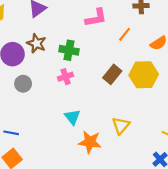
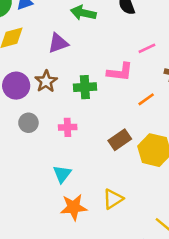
green cross: (69, 50) -> (85, 87), moved, turned -30
gray circle: (23, 84) -> (28, 123), moved
orange star: (90, 142) -> (74, 207), turned -30

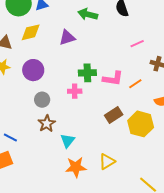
pink L-shape: (120, 72) -> (113, 79), moved
brown star: (46, 81) -> (47, 124), moved
pink cross: (68, 127) -> (75, 91), moved

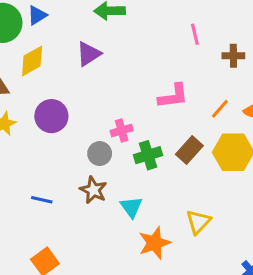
pink line: (137, 44) -> (195, 34), turned -64
green cross: (87, 73) -> (148, 155), moved
orange line: (135, 84) -> (220, 109), moved
gray circle: (42, 100) -> (100, 154), moved
blue line: (10, 137) -> (42, 200), moved

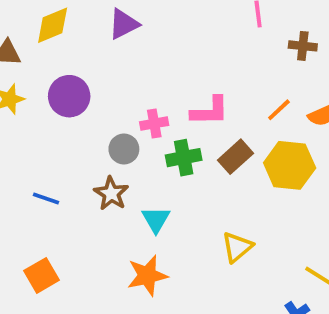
pink L-shape: (173, 96) -> (210, 111), moved
orange star: (154, 243) -> (147, 276), moved

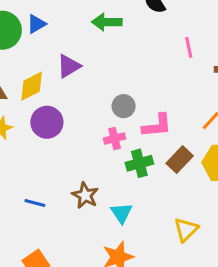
purple triangle: (124, 24) -> (69, 66), moved
yellow diamond: (53, 25) -> (32, 86), moved
gray circle: (124, 149) -> (124, 106), moved

